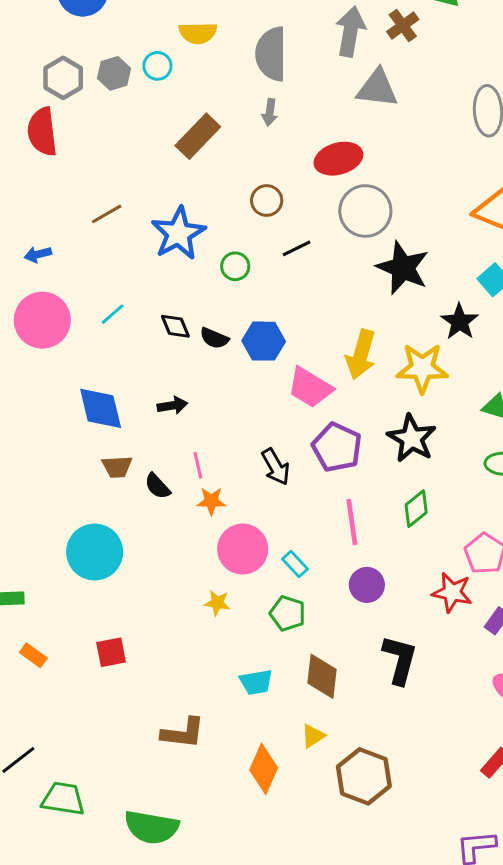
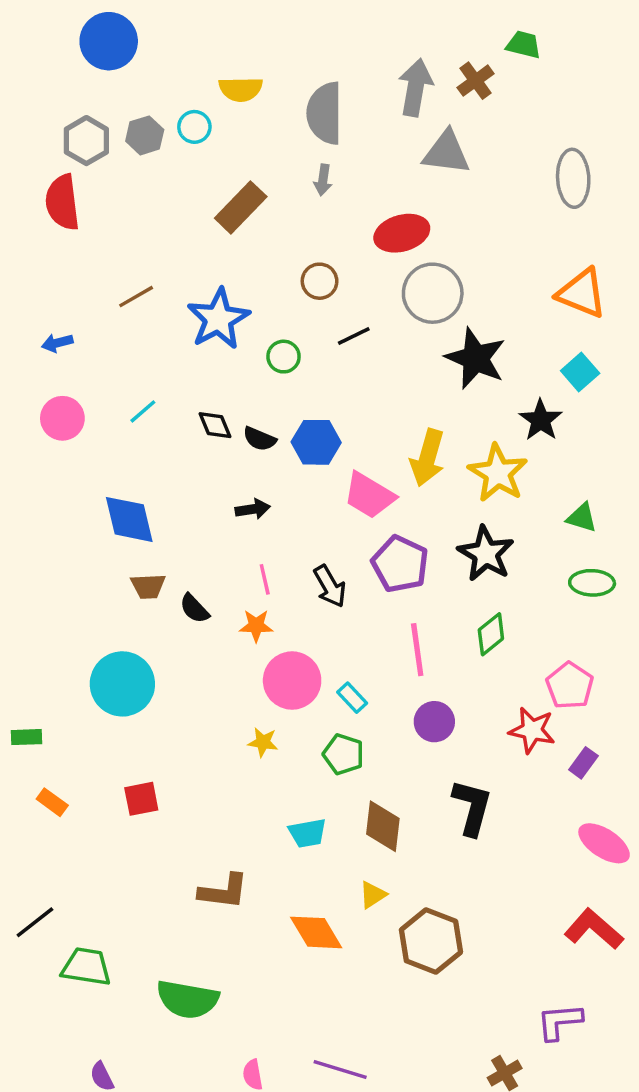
pink circle: (42, 320) -> (62, 418), size x0.7
yellow star: (422, 368) -> (498, 473), turned 30
black arrow: (172, 405) -> (253, 509), moved
pink line: (198, 465) -> (265, 579), moved
orange diamond: (264, 769) -> (316, 932), turned -54

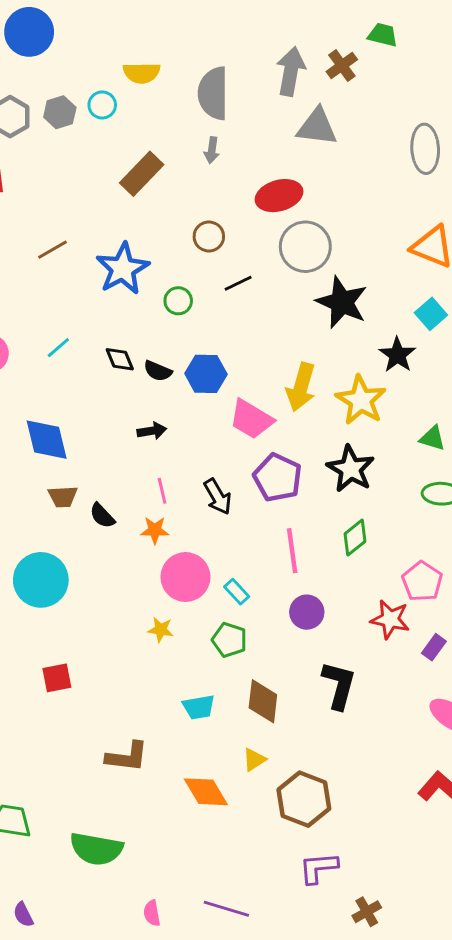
purple L-shape: (559, 1022) -> (318, 868), moved

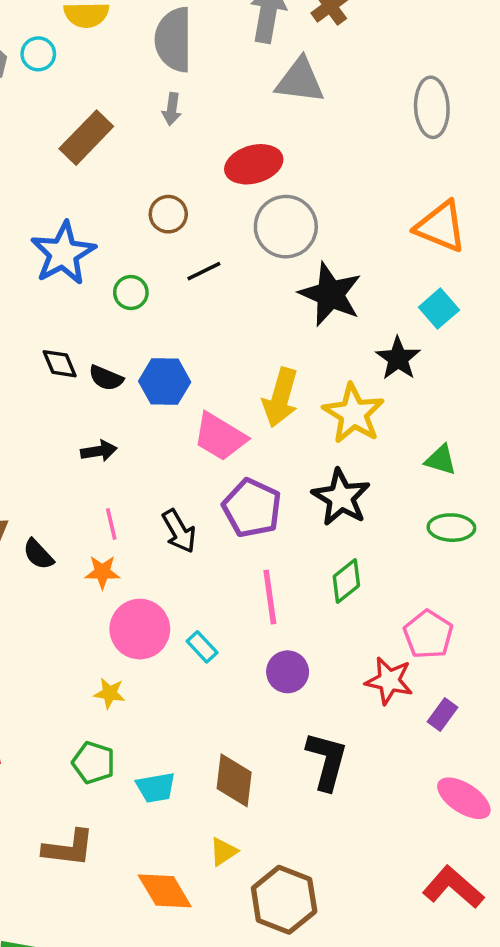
green pentagon: (229, 640) -> (93, 763), moved

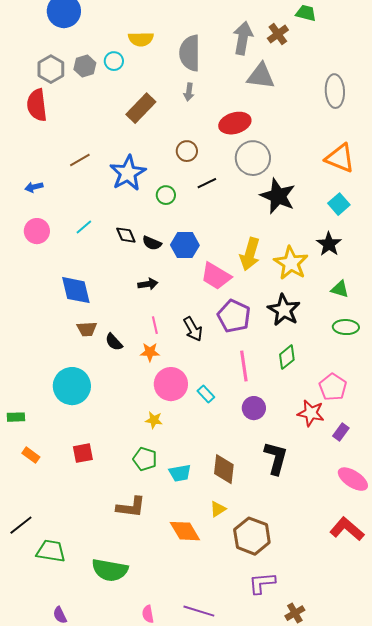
black star: (398, 358) -> (329, 244), moved

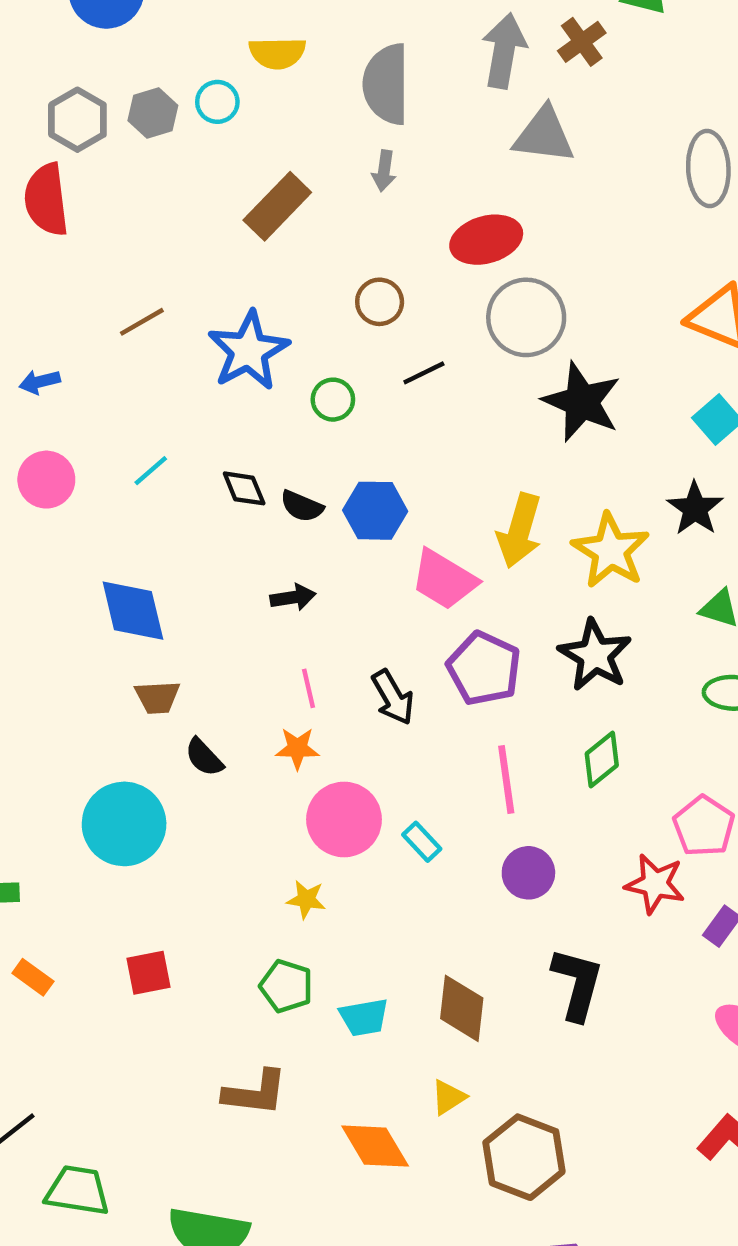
black semicircle: (114, 342) -> (204, 757), moved

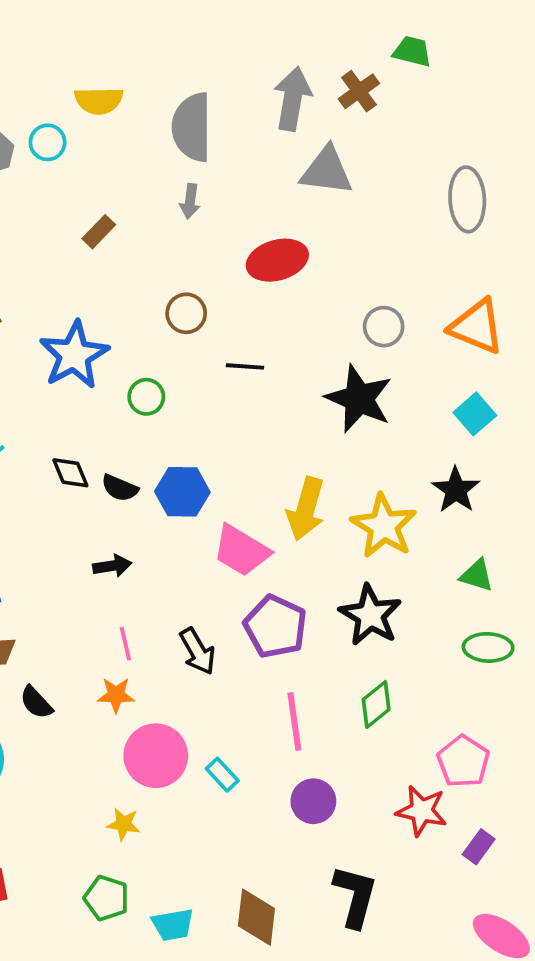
brown rectangle: (277, 206) -> (99, 232), size x0.6
gray circle: (526, 317) -> (384, 327), moved, size x0.6
black line: (424, 373) -> (245, 366), moved, turned 30

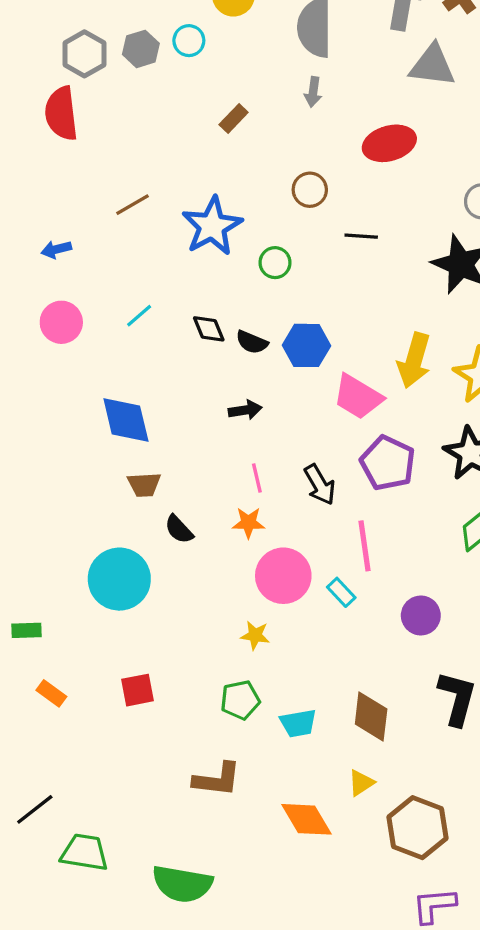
pink line: (294, 722) -> (364, 546), moved
green pentagon: (106, 898) -> (240, 700), turned -30

